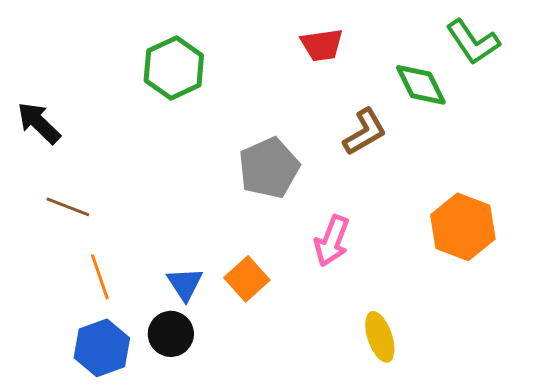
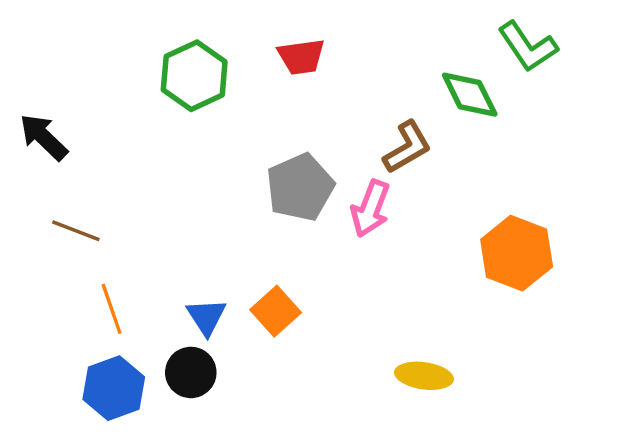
red trapezoid: (322, 45) -> (301, 57), moved
pink arrow: (332, 241) -> (370, 208), moved
yellow ellipse: (380, 337) -> (424, 376), turned -63

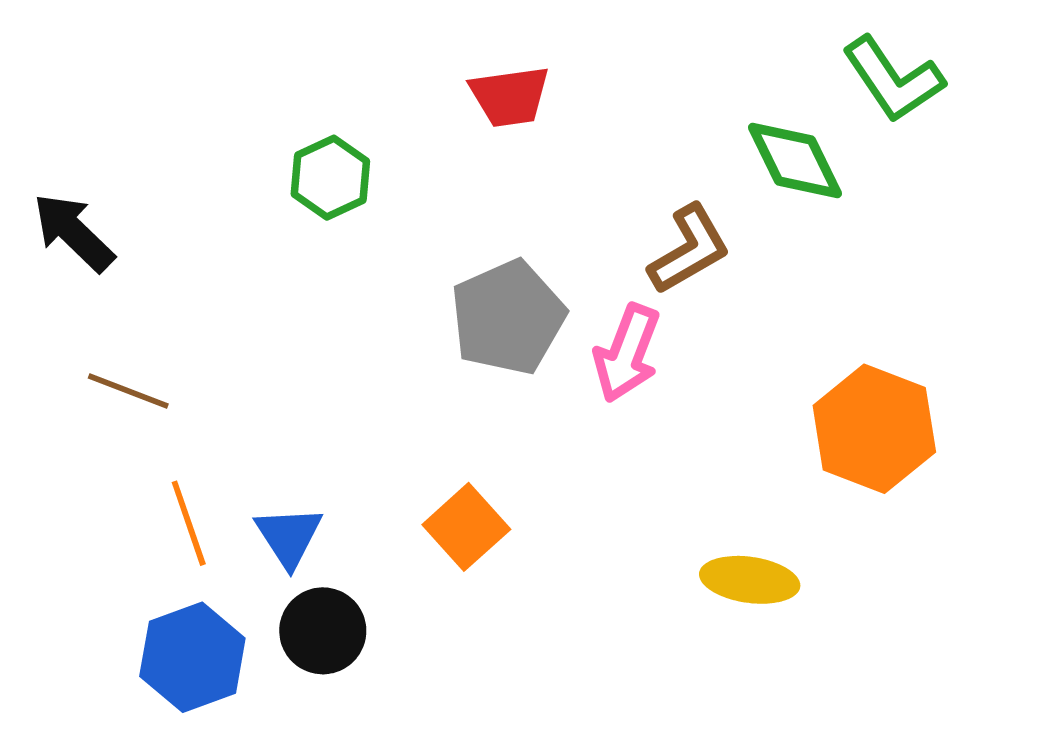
green hexagon: (194, 76) -> (330, 178), moved, size x0.7
blue triangle: (206, 317) -> (289, 536), moved
yellow ellipse: (424, 376) -> (750, 580), moved

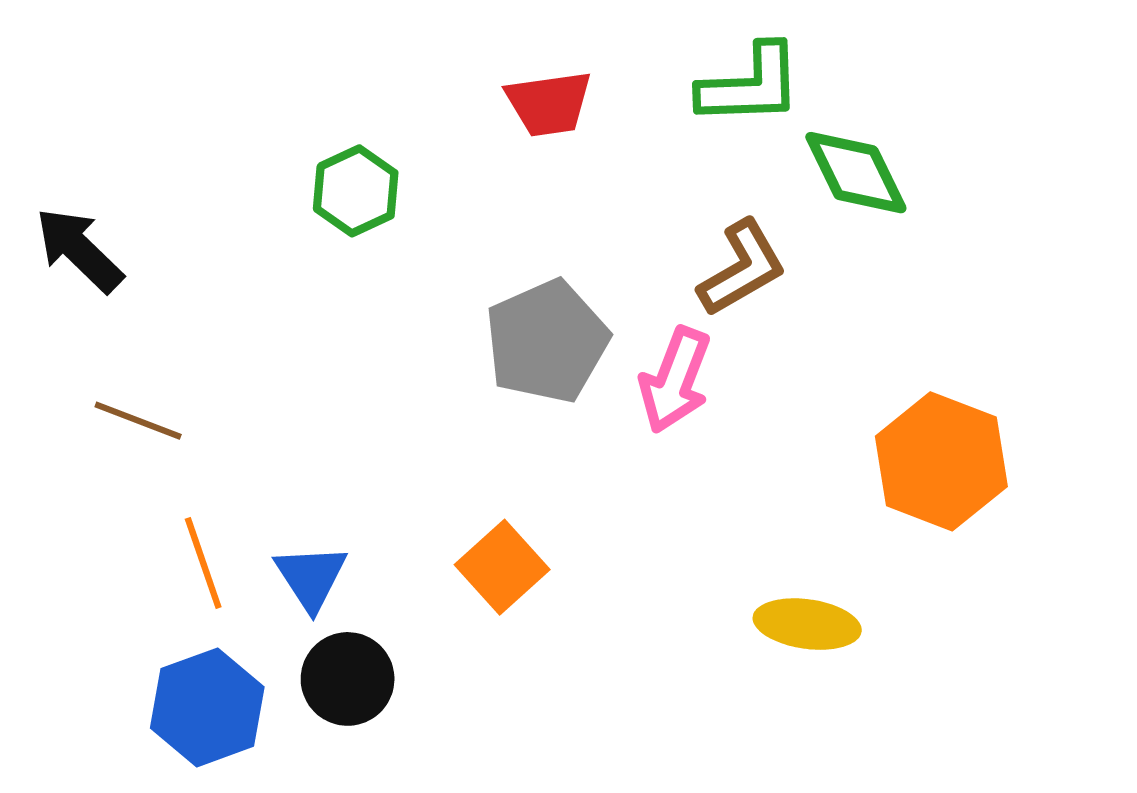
green L-shape: (893, 79) -> (750, 85), moved, turned -58

